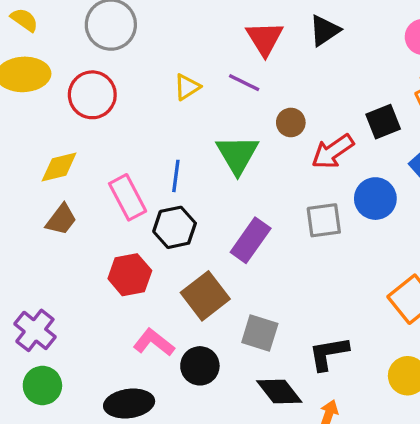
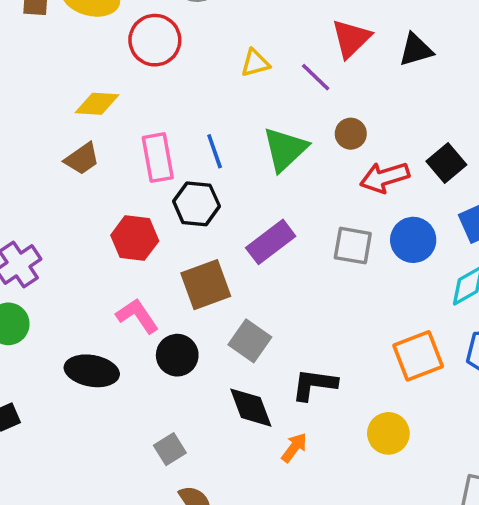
black square: (383, 122) -> (446, 163), turned -36
blue line: (176, 176) -> (215, 151), turned -44

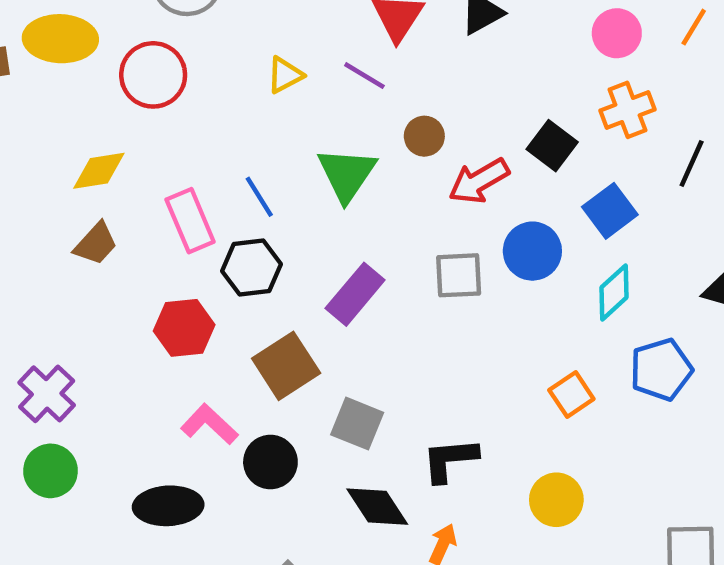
orange square: (418, 356) -> (571, 395), size x0.7

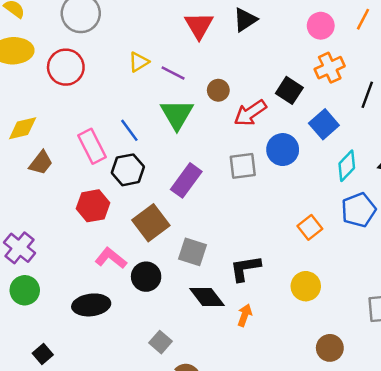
purple line: (364, 76) -> (173, 73), moved
yellow diamond: (99, 171) -> (23, 128), moved
cyan diamond: (614, 292) -> (347, 166), moved

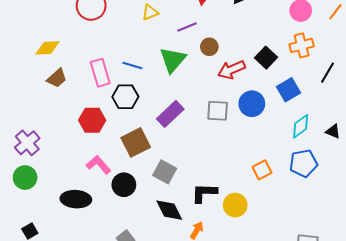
purple line: (173, 73) -> (187, 27), moved, turned -60
blue line: (129, 130) -> (132, 65), turned -48
yellow circle: (306, 286) -> (235, 205), moved

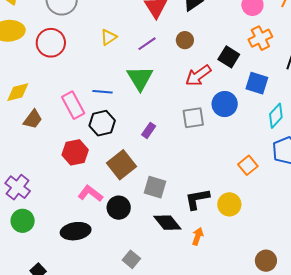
brown circle: (209, 47) -> (185, 40), moved
blue square: (289, 90) -> (257, 83), turned -30
purple rectangle: (170, 114) -> (149, 130), size x0.6

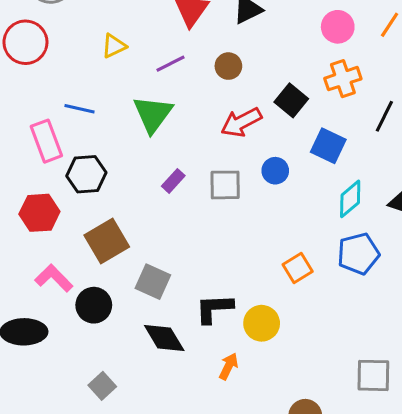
blue line: (103, 92) -> (80, 109), moved
blue circle: (225, 104) -> (275, 171), size x0.7
purple rectangle: (149, 130) -> (173, 181), moved
orange arrow: (198, 236) -> (229, 366), moved

